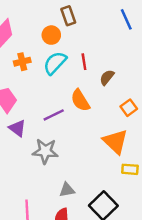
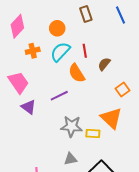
brown rectangle: (68, 16) -> (86, 14), moved
orange semicircle: (80, 100) -> (77, 73), moved
gray star: (45, 151) -> (71, 126), moved
yellow rectangle: (130, 169) -> (93, 133), moved

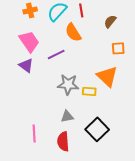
brown semicircle: (104, 64) -> (110, 21), moved
pink trapezoid: (18, 82) -> (29, 41), moved
orange square: (123, 90) -> (118, 48), turned 32

